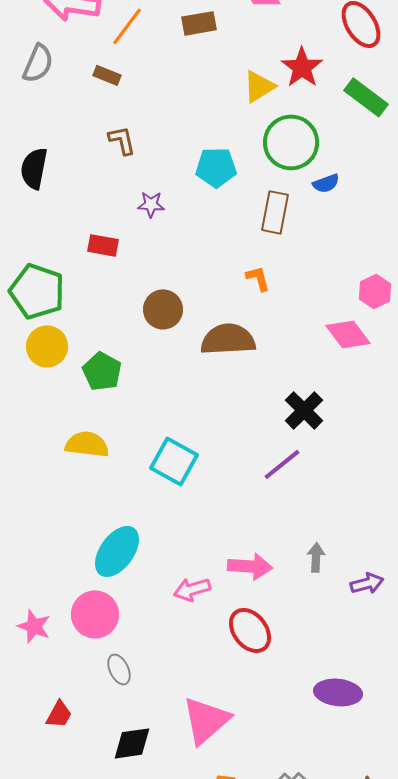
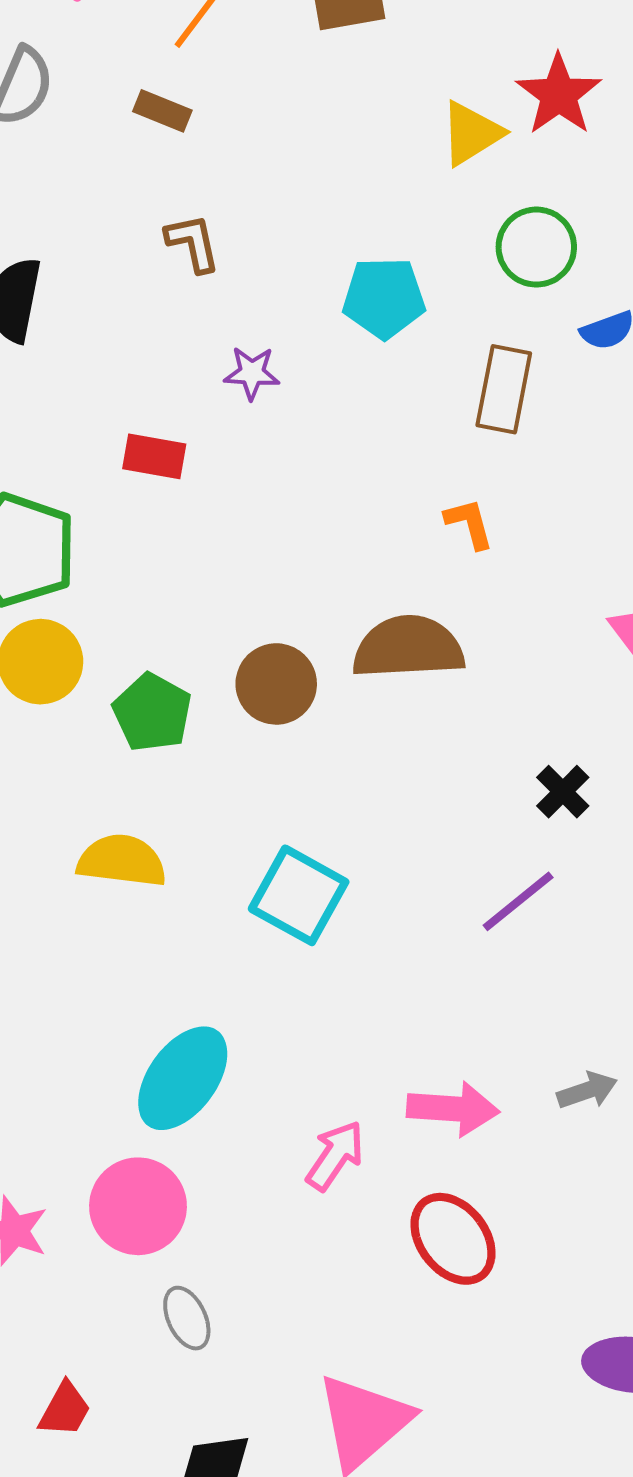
green circle: (291, 142) -> (536, 247), size x0.7
brown circle: (163, 309) -> (276, 684), moved
black cross: (304, 410) -> (563, 792), size x0.7
gray arrow: (316, 557) -> (587, 1090), turned 68
pink arrow: (192, 589) -> (335, 1155), turned 141

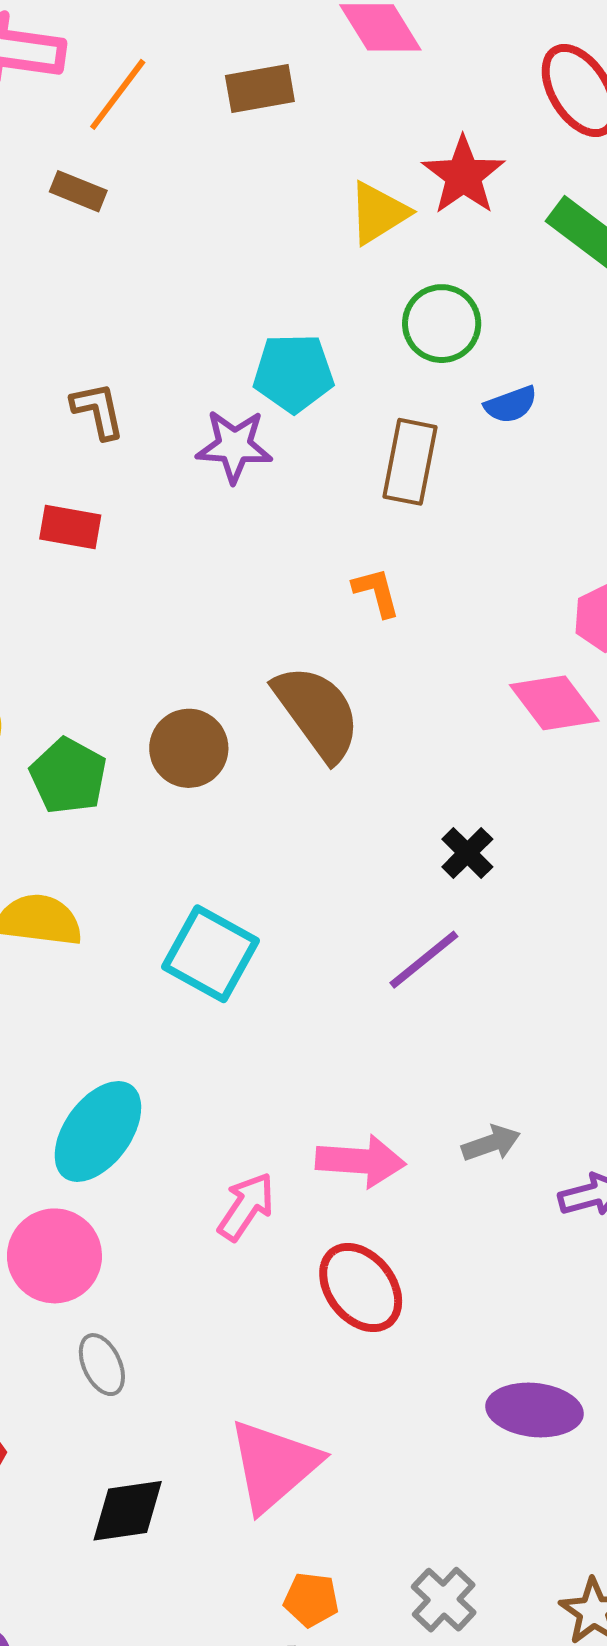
brown L-shape: (193, 243) -> (98, 410), moved
purple star: (252, 373) -> (234, 446), moved, size x1.4
brown semicircle: (408, 647) -> (317, 713), turned 57

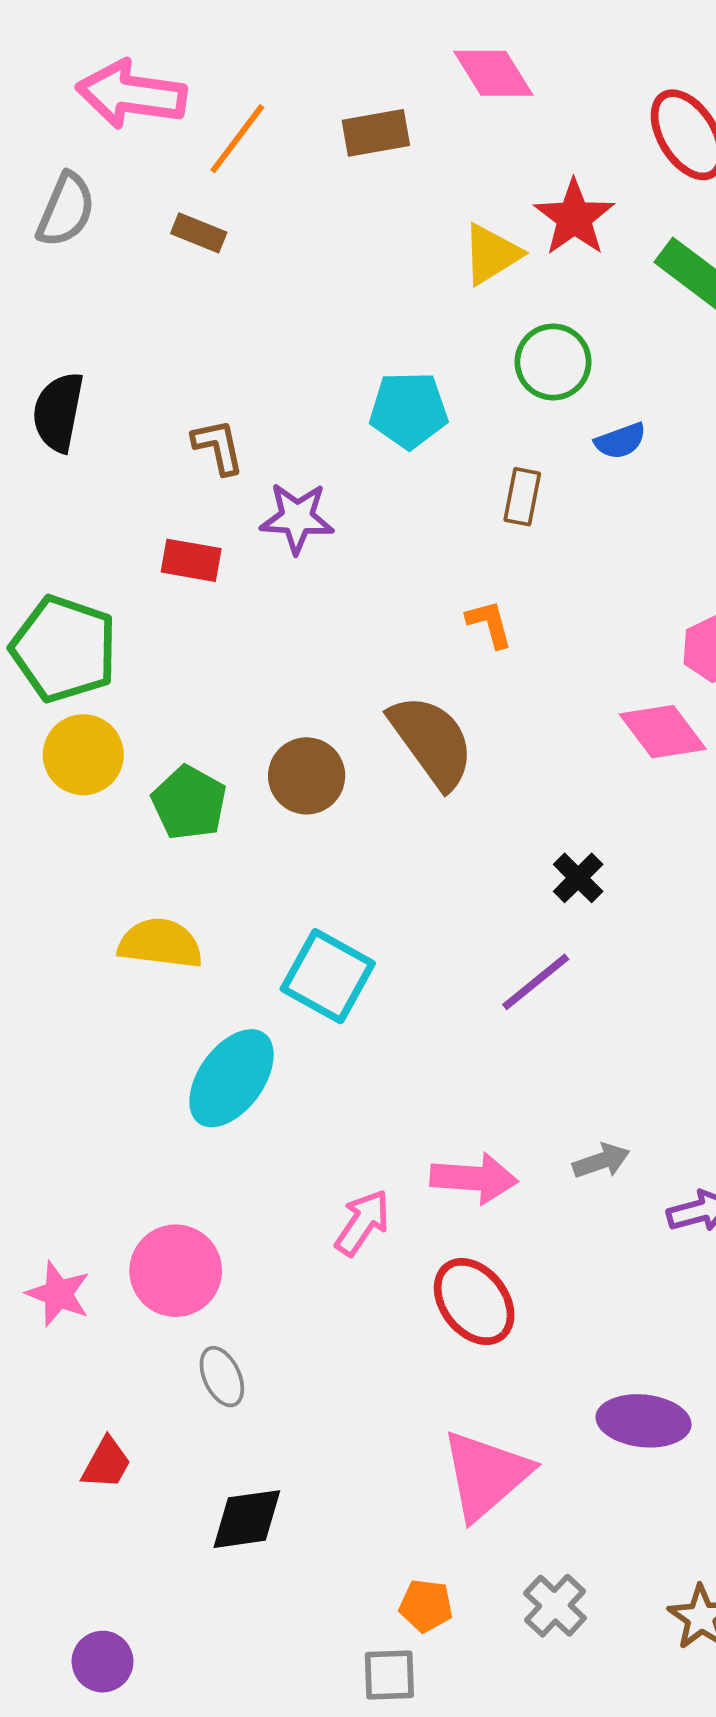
purple star: (234, 446) -> (297, 518), moved
brown rectangle: (410, 462) -> (522, 497), size x0.7
cyan ellipse: (98, 1131) -> (232, 1078), moved
pink triangle: (274, 1465) -> (486, 1475), moved

